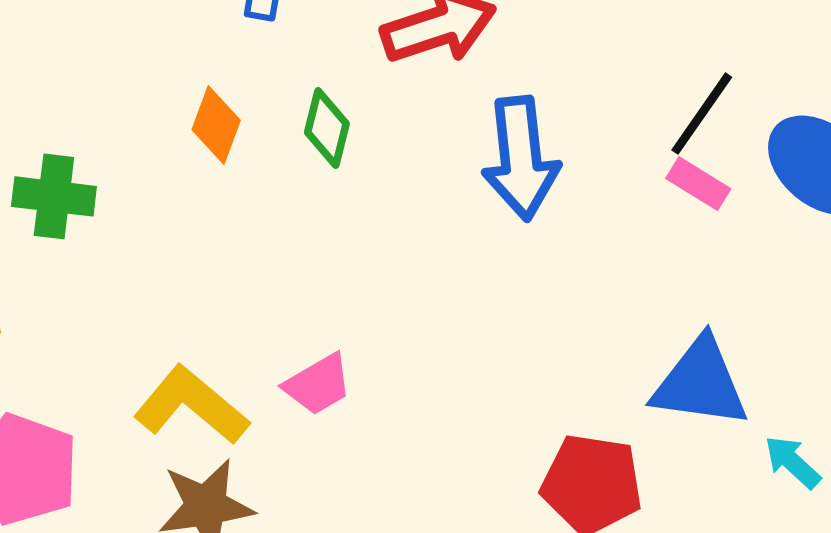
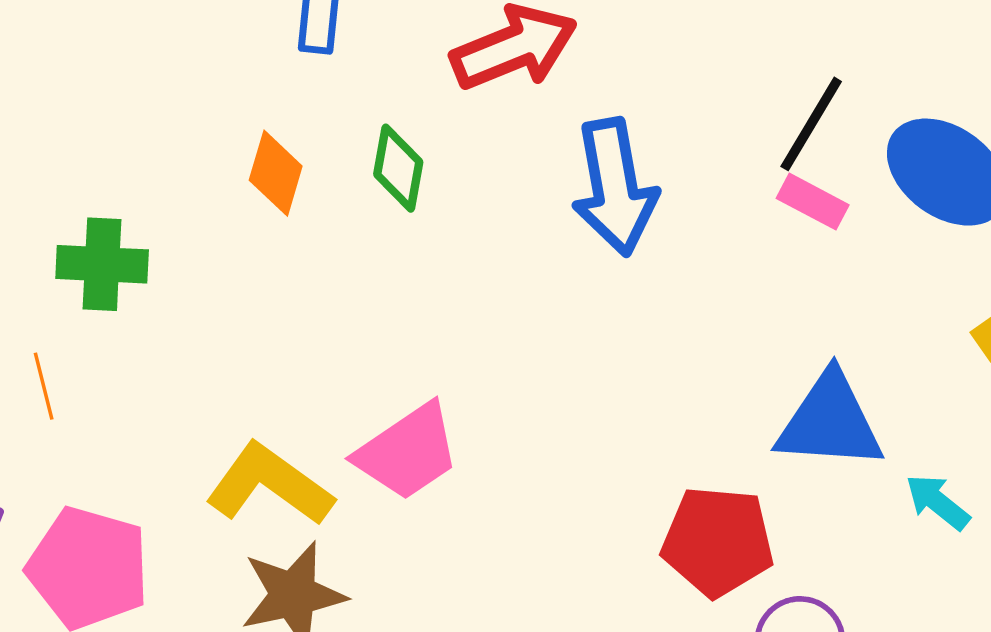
pink trapezoid: (318, 384) -> (408, 452), size x1.4

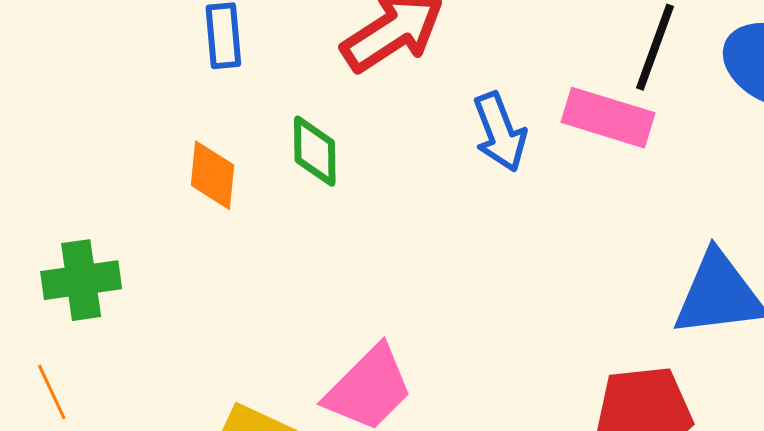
blue arrow: (615, 187) -> (500, 132), size x0.7
pink rectangle: (813, 202) -> (608, 118), moved, size x1.5

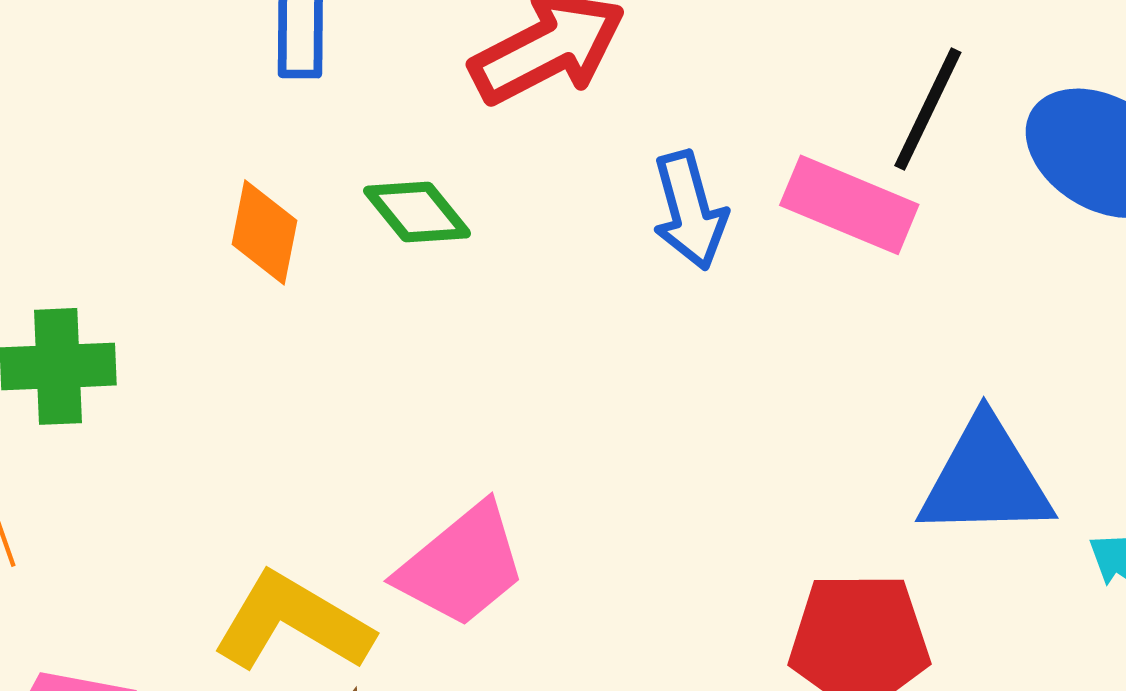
green diamond: (315, 151) -> (417, 212), turned -44

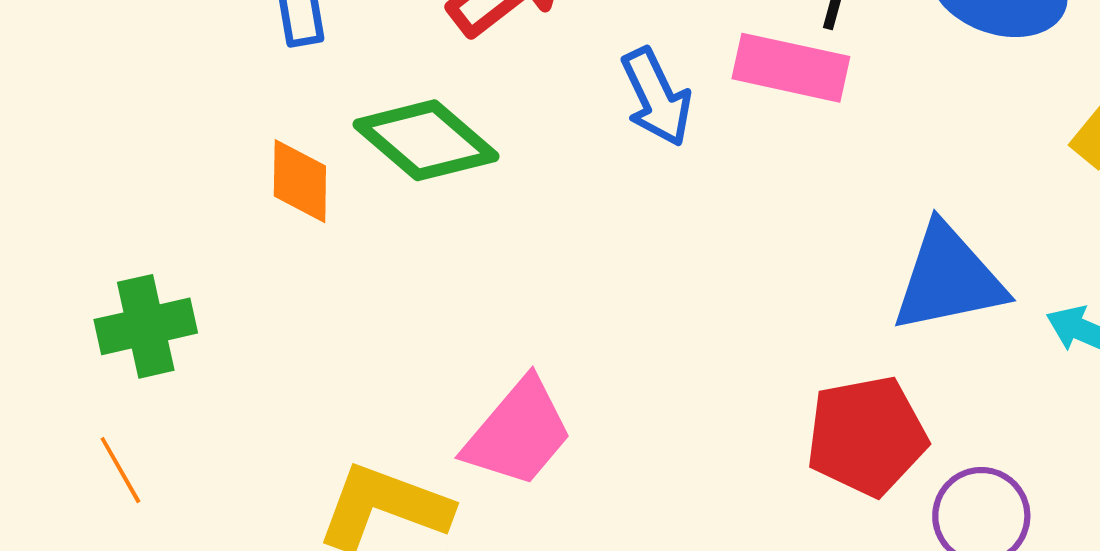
green diamond: (417, 212) -> (426, 140), size x1.5

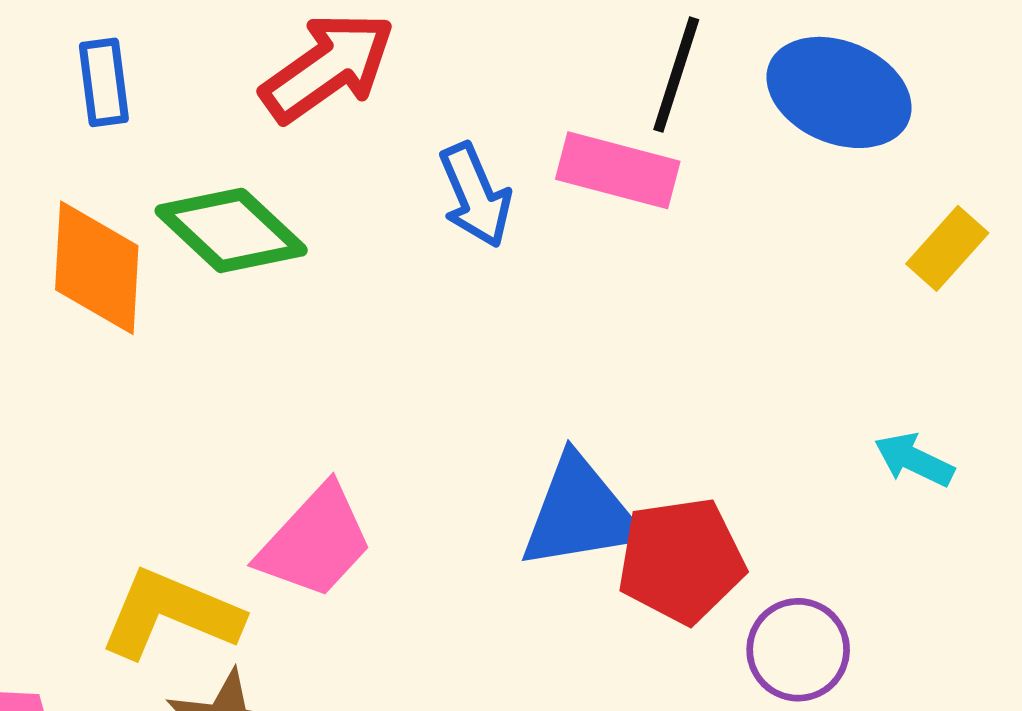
orange diamond: (300, 181) -> (97, 268), size x1.5
blue triangle: (948, 279) -> (580, 513), moved

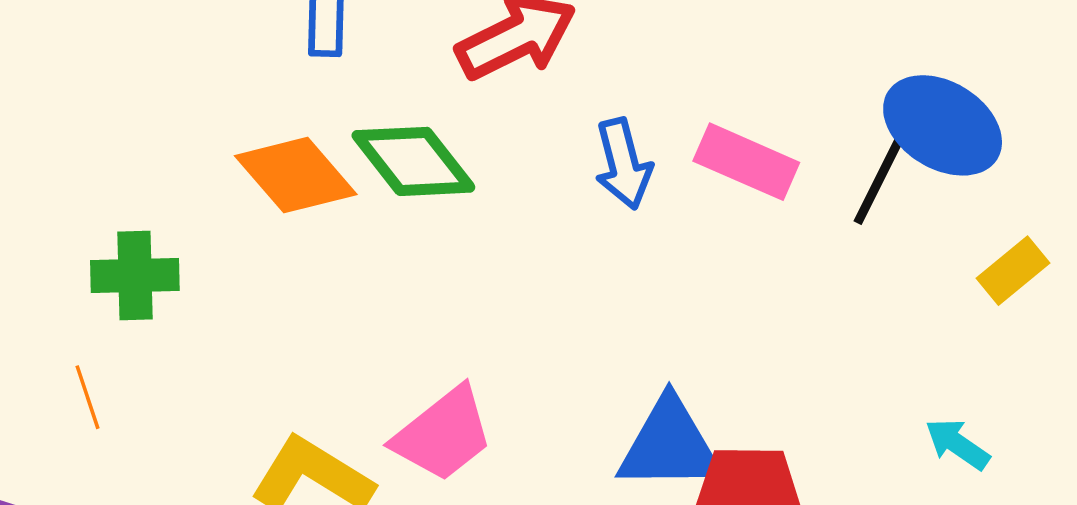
black line: (676, 75) -> (880, 178), moved
orange diamond: (97, 268) -> (296, 175), turned -53

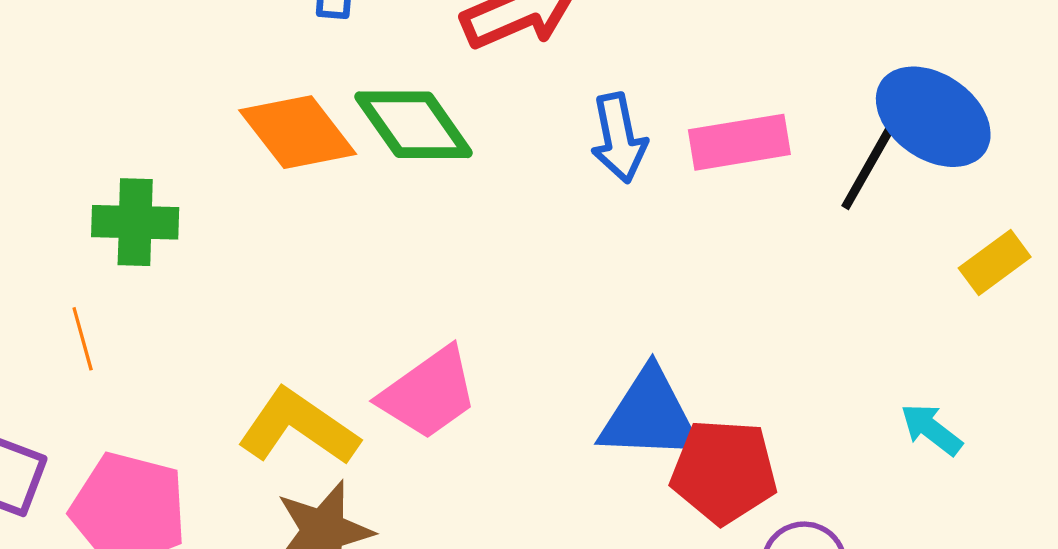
pink rectangle: (746, 162) -> (739, 142), turned -36

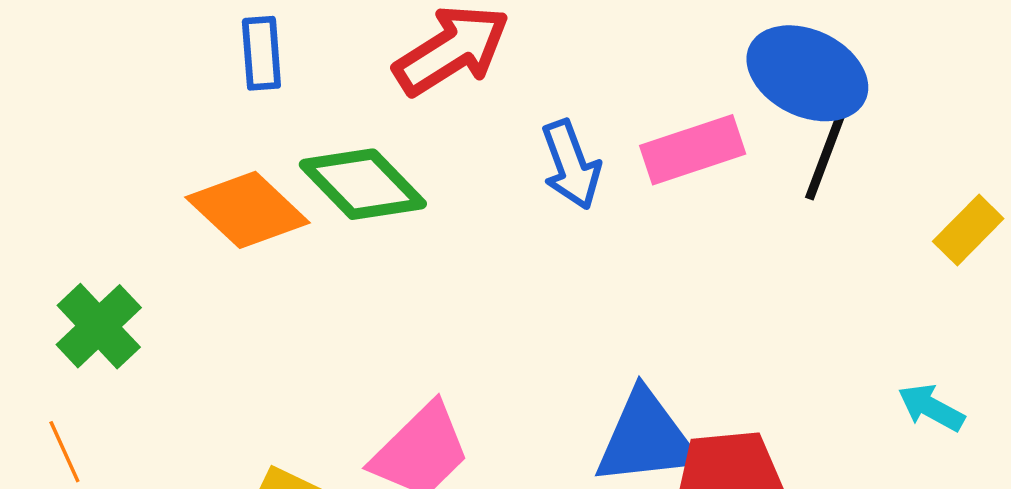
blue ellipse: (933, 117) -> (807, 73), moved
green cross: (135, 222) -> (99, 326), turned -36

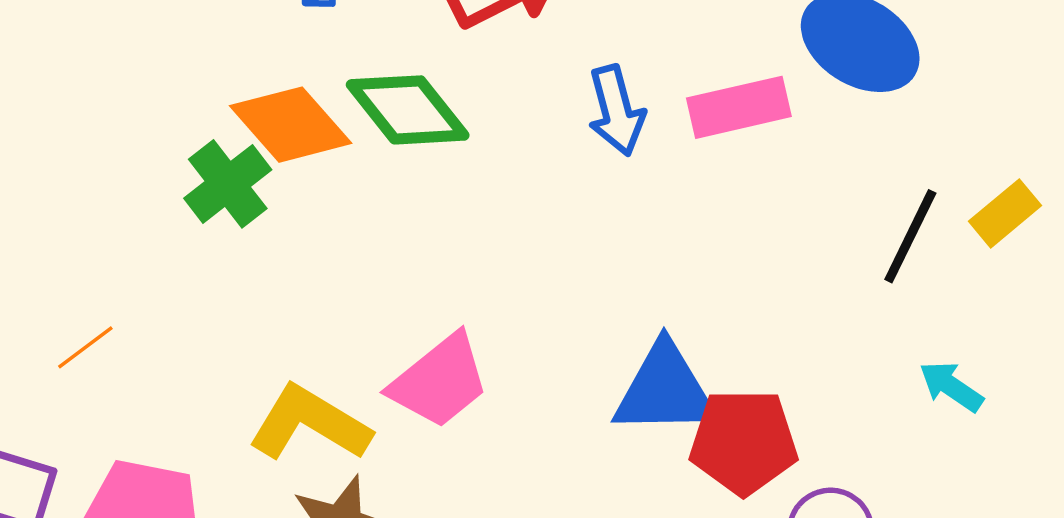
black line: (827, 152) -> (910, 236), moved
green cross: (99, 326) -> (228, 184), moved
orange line: (64, 452) -> (85, 347), turned 72

